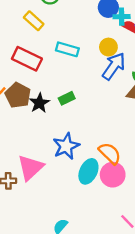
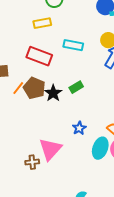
yellow rectangle: (34, 21) -> (42, 23), turned -48
blue star: (66, 146) -> (79, 128), size x0.6

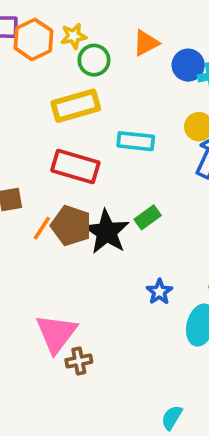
yellow rectangle: (42, 23) -> (76, 106), size x1.4
black star: (53, 93) -> (107, 232), size x1.4
pink triangle: (50, 149) -> (56, 333), moved

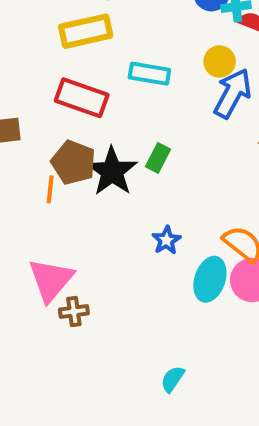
green rectangle: (148, 217) -> (158, 158), turned -30
orange line: (42, 228) -> (50, 189), moved, turned -30

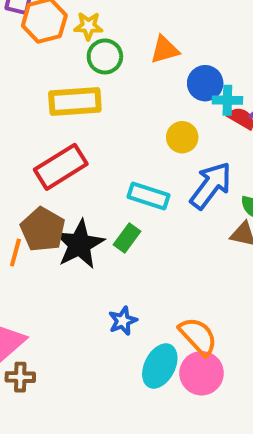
yellow circle: (220, 61) -> (182, 137), moved
cyan rectangle: (149, 74) -> (148, 196), moved
red rectangle: (82, 98) -> (61, 167), turned -60

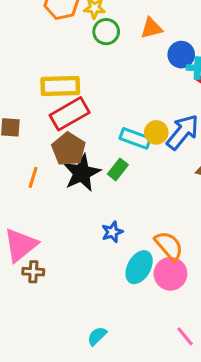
yellow rectangle: (75, 102) -> (60, 86), moved
yellow circle: (182, 137) -> (156, 132), moved
brown pentagon: (43, 230) -> (69, 149), moved

